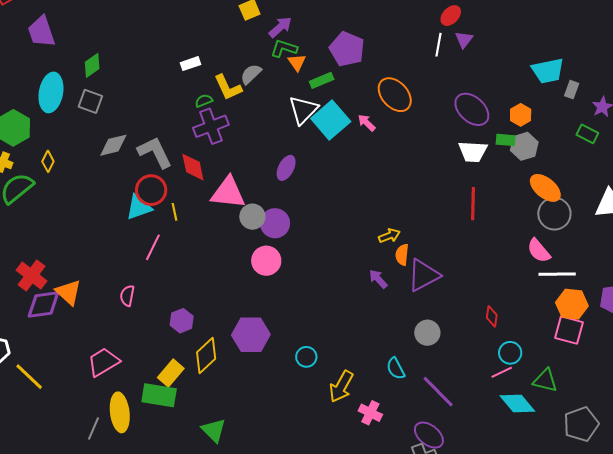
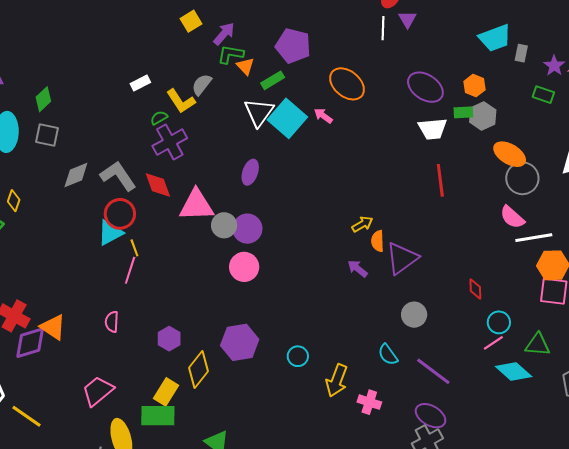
yellow line: (175, 212) -> (134, 248), moved

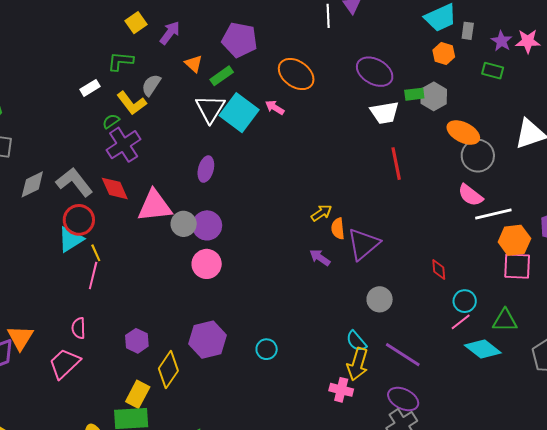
green L-shape: (231, 54) -> (120, 61), moved
orange hexagon: (474, 86) -> (444, 54), moved
orange triangle: (53, 327) -> (20, 338), turned 32
yellow arrow: (337, 380) -> (358, 364), moved
pink trapezoid: (98, 391) -> (64, 363), moved

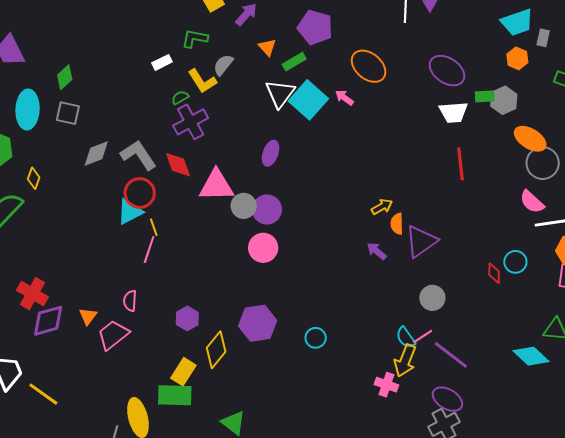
cyan circle: (465, 301) -> (515, 262), moved
pink line: (461, 322) -> (423, 336), moved
orange triangle: (20, 338) -> (88, 316), moved, size x0.7

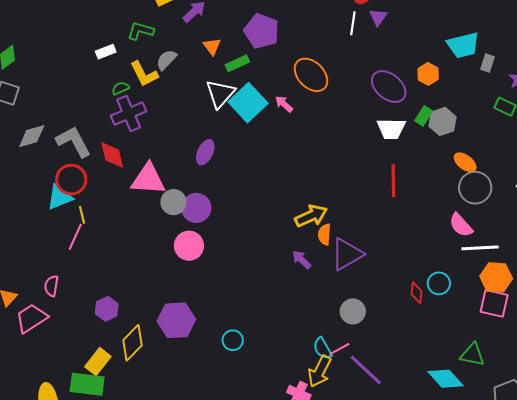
orange hexagon: (517, 58) -> (428, 74), moved
green rectangle: (485, 96) -> (424, 116), turned -60
orange ellipse: (530, 139) -> (465, 162), size x0.7
yellow arrow: (382, 207) -> (311, 216), size x1.5

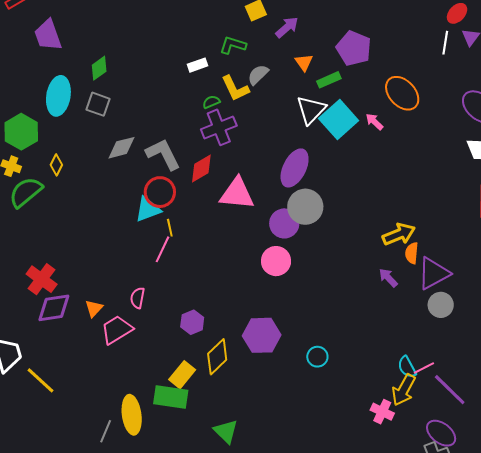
purple ellipse: (205, 152) -> (295, 168), size x1.5
red diamond: (112, 155) -> (201, 168), turned 72
gray circle: (173, 202) -> (305, 207), moved, size x1.4
gray circle: (353, 311) -> (441, 305), moved

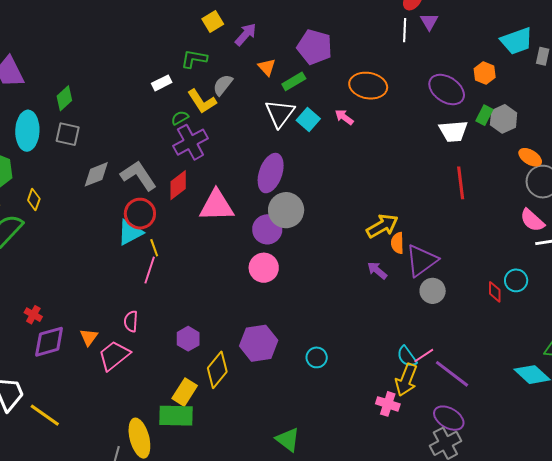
orange ellipse: (402, 93) -> (368, 86), turned -30
cyan square: (339, 120) -> (308, 120), size x0.6
red cross: (42, 279) -> (33, 315), size x0.6
green triangle: (226, 431) -> (288, 440), moved

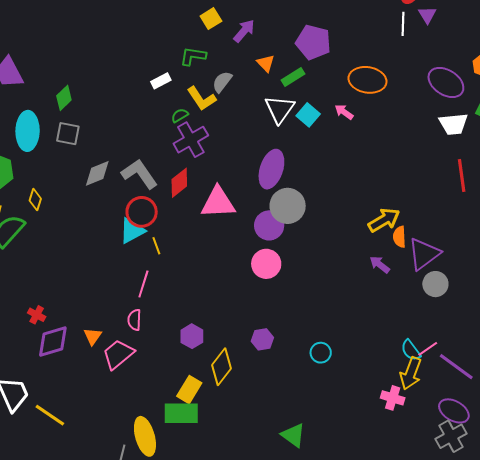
pink line: (150, 270) -> (143, 284), moved
purple hexagon: (259, 343) -> (262, 339), size x0.6

